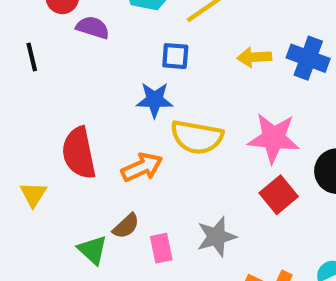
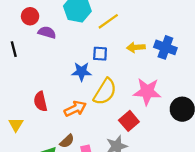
blue square: (175, 56) -> (100, 54), moved
yellow semicircle: (197, 137) -> (105, 92), turned -68
red semicircle: (79, 153) -> (40, 101), size x0.7
red square: (279, 195) -> (129, 121), moved

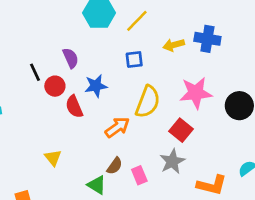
red circle: (30, 16) -> (55, 86), moved
purple semicircle: (47, 32) -> (71, 58), moved, turned 60
blue star: (82, 72) -> (96, 86), moved
red semicircle: (40, 101) -> (74, 107), moved

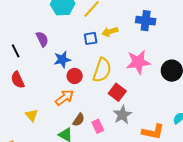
yellow arrow: (174, 45) -> (110, 32), moved
red circle: (55, 86) -> (75, 76), moved
red semicircle: (74, 107) -> (18, 80), moved
orange arrow: (117, 127) -> (64, 98), moved
red square: (181, 130) -> (117, 92), moved

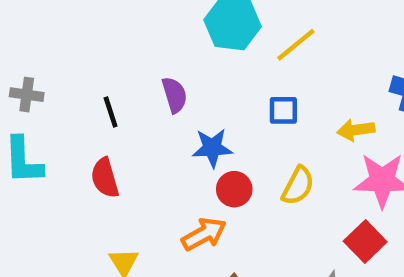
yellow arrow: (110, 32) -> (356, 130), moved
yellow semicircle: (102, 70) -> (298, 186), size x0.7
red square: (117, 92) -> (365, 241), moved

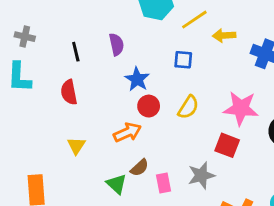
yellow arrow: (356, 130) -> (224, 35), moved
blue star: (212, 148) -> (137, 79), turned 30
red square: (365, 241) -> (227, 145), turned -30

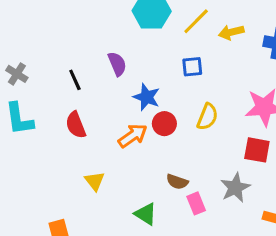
gray cross: (25, 37) -> (17, 74), turned 30
orange arrow: (127, 132) -> (133, 136), moved
brown semicircle: (139, 168) -> (177, 182), moved, turned 72

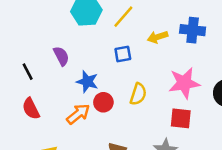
yellow arrow: (231, 32) -> (158, 37), moved

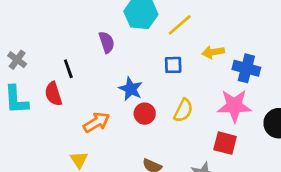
blue cross: (193, 30) -> (246, 68), moved
purple semicircle: (61, 56) -> (107, 42), moved
red semicircle: (31, 109) -> (53, 94), moved
orange arrow: (78, 114) -> (96, 122), moved

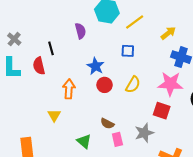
yellow arrow: (213, 52) -> (168, 33), moved, turned 147
orange arrow: (96, 122) -> (69, 89), turned -60

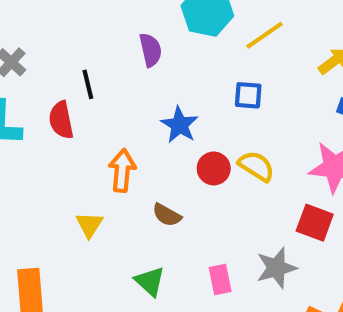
red circle: (105, 85) -> (214, 168), moved
yellow semicircle: (133, 85) -> (256, 166), turned -90
brown semicircle: (107, 124) -> (167, 215), moved

